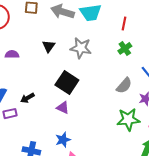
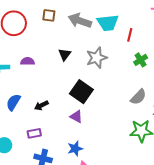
red line: (124, 23) -> (130, 35), moved
gray star: (81, 48) -> (97, 58), turned -30
purple rectangle: (10, 114) -> (34, 133), moved

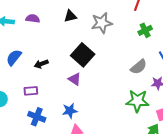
black triangle: (65, 55) -> (70, 16), turned 32

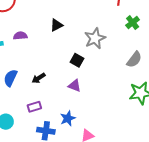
gray star: (102, 23) -> (95, 38), moved
black square: (83, 55) -> (77, 60), size x0.6
blue star: (70, 111) -> (68, 118), moved

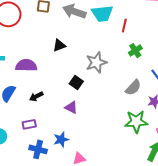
purple semicircle: (20, 36) -> (26, 65), moved, size x1.5

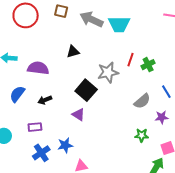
red line: (124, 26) -> (130, 60), moved
black square: (76, 82) -> (86, 90), size x1.5
green star: (136, 122) -> (142, 135), size x0.6
blue cross: (38, 149) -> (41, 153), turned 36

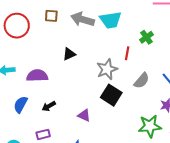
green cross: (148, 65) -> (146, 37), moved
black square: (86, 90) -> (111, 95), moved
gray semicircle: (142, 101) -> (142, 81), moved
green star: (142, 135) -> (150, 126), size x1.6

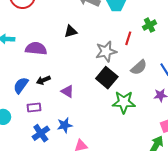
blue semicircle: (21, 104) -> (21, 85), moved
purple triangle: (84, 115) -> (67, 91), moved
green star: (150, 126) -> (124, 102), moved

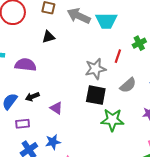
black triangle: (71, 31) -> (48, 37), moved
black square: (107, 78) -> (96, 95), turned -30

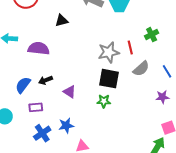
green cross: (139, 43) -> (152, 35), moved
red line: (118, 56) -> (130, 47), moved, turned -32
green star: (112, 120) -> (104, 101), moved, size x0.6

